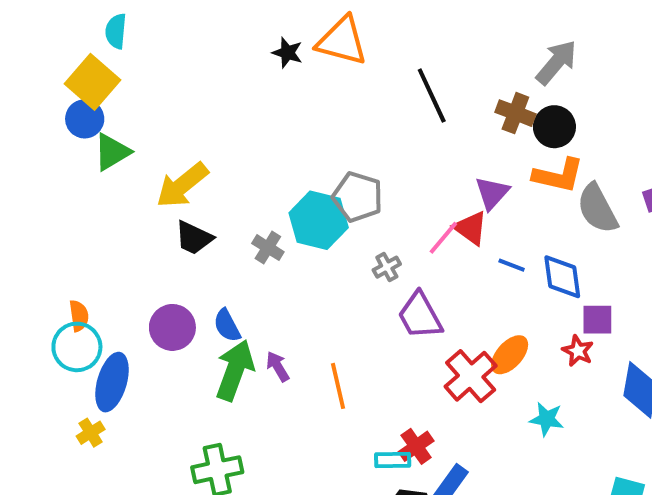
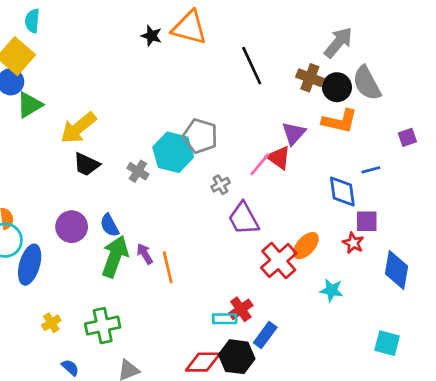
gray semicircle: (597, 209) -> (367, 83), moved
blue line: (512, 265) -> (371, 170), moved, turned -36
orange line: (338, 386) -> (168, 267), moved
yellow cross: (91, 433) -> (51, 323), moved

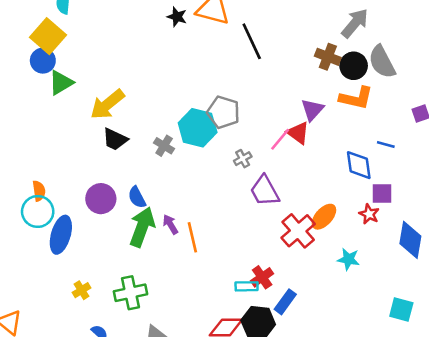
black line: (252, 66) -> (252, 41), moved
blue line: (371, 170) -> (386, 144), turned 30

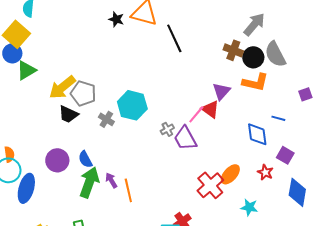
gray pentagon: (223, 112) -> (83, 93), moved
purple trapezoid: (265, 191) -> (185, 138), moved
purple square: (382, 193) -> (285, 155), moved, turned 30

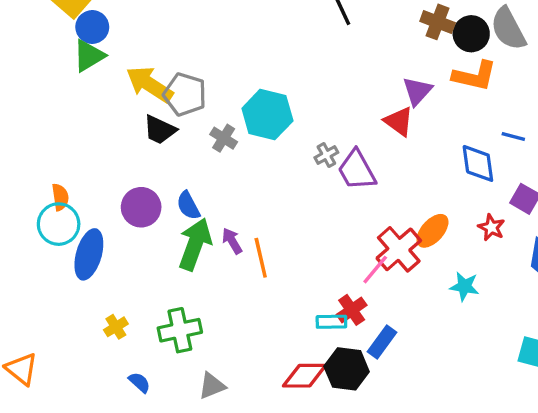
blue circle: (12, 53) -> (92, 27), moved
yellow arrow: (62, 87) -> (150, 84), turned 72
pink line: (196, 114) -> (375, 270), moved

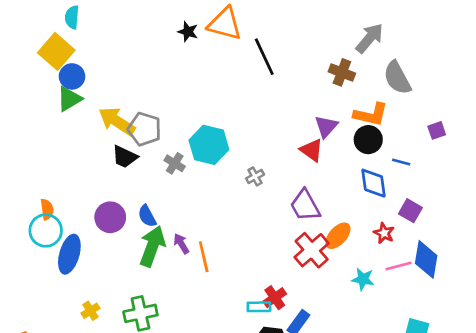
black circle: (471, 34) -> (368, 140), moved
purple trapezoid: (357, 170) -> (305, 205), moved
pink line: (375, 270) -> (399, 266), moved, turned 35

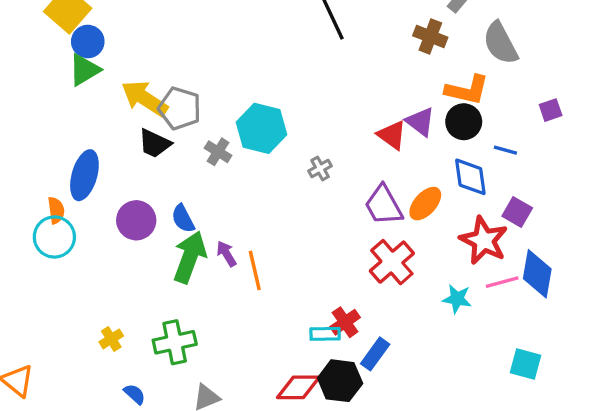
purple triangle: (326, 126) -> (420, 122), moved, turned -35
red star: (384, 233) -> (484, 240), size x1.8
orange ellipse: (338, 236) -> (425, 204), moved
blue ellipse: (69, 254) -> (84, 175), moved

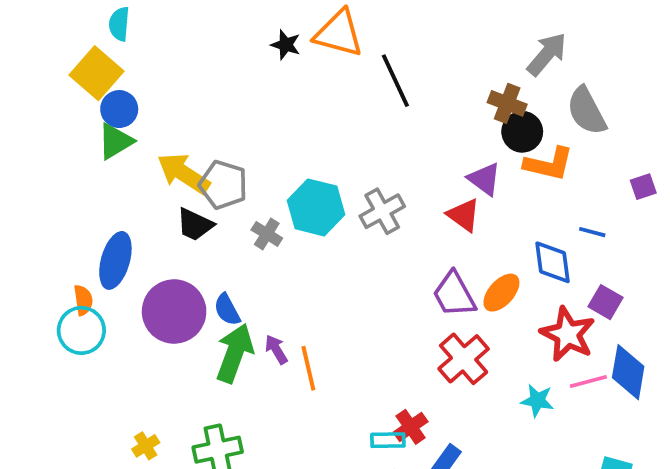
purple triangle: (420, 122) -> (484, 179), moved
black circle: (464, 122) -> (522, 132), moved
gray cross: (320, 168) -> (382, 211), moved, size x1.6
purple circle: (136, 220) -> (174, 312), size x1.4

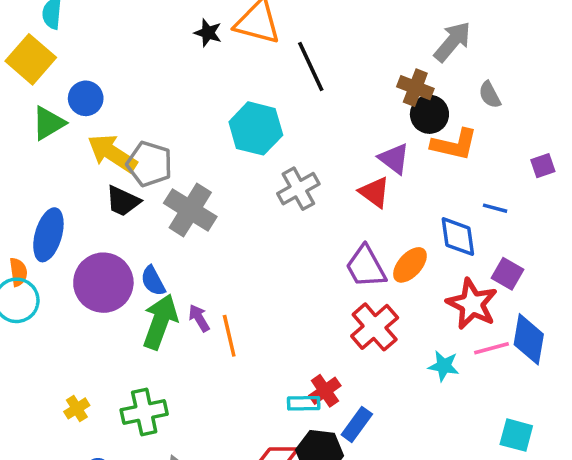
blue circle: (119, 109) -> (86, 98), moved
gray semicircle: (587, 111) -> (490, 95), size x0.6
cyan hexagon: (316, 207) -> (256, 128), moved
gray cross: (267, 234) -> (190, 210), size x1.8

